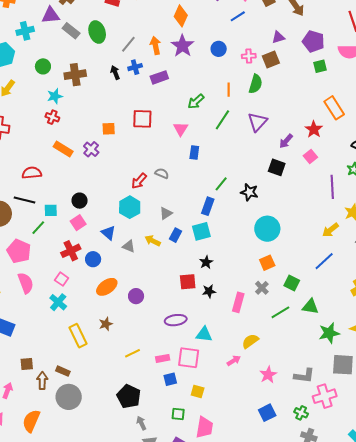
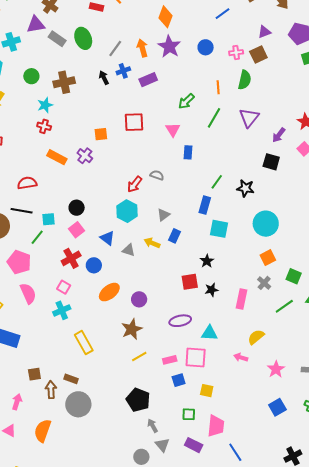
cyan square: (201, 231) -> (219, 229), moved, turned 30
cyan cross: (58, 302) -> (62, 310), turned 30
brown star: (106, 324) -> (132, 329), moved, size x1.5
pink arrow: (234, 361) -> (241, 357), turned -128

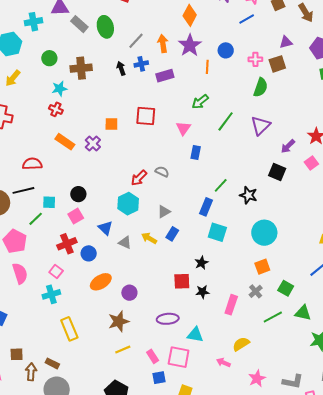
orange line: (218, 87) -> (207, 67), moved
black line: (22, 211) -> (23, 190), turned -30
pink rectangle: (170, 360) -> (153, 356), turned 64

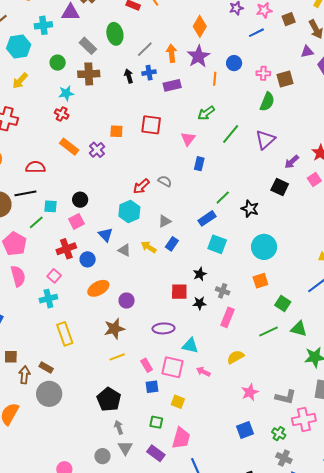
gray rectangle: (79, 24) -> (88, 46), moved
purple triangle: (286, 42) -> (307, 52), moved
blue rectangle: (206, 207) -> (207, 218), turned 30
gray cross: (256, 291) -> (223, 291), moved, turned -32
pink arrow: (223, 362) -> (203, 372), moved

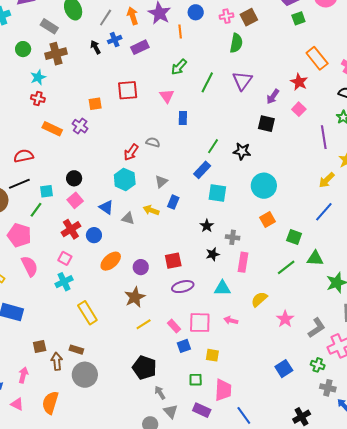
red square: (179, 292) -> (173, 261), moved
cyan triangle: (190, 346) -> (222, 288), moved
pink star: (250, 392) -> (285, 319), moved
gray L-shape: (286, 397) -> (317, 328), turned -35

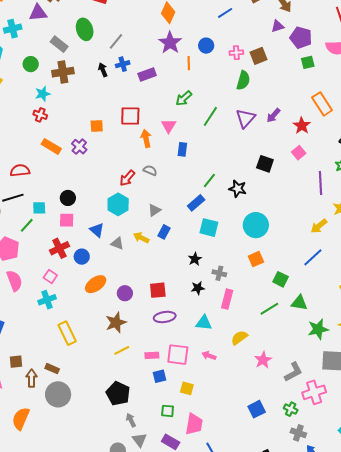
orange arrow: (133, 16) -> (146, 138), moved
purple arrow: (273, 97) -> (273, 115), moved
pink square: (75, 200) -> (67, 220), turned 35
pink rectangle: (174, 326) -> (152, 355), turned -56

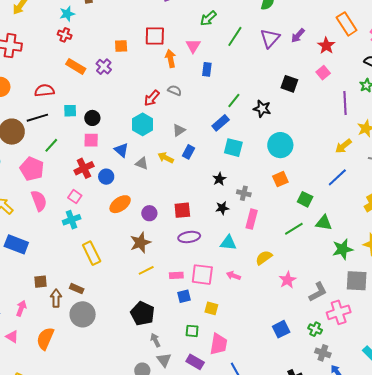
cyan square: (39, 208) -> (70, 111), moved

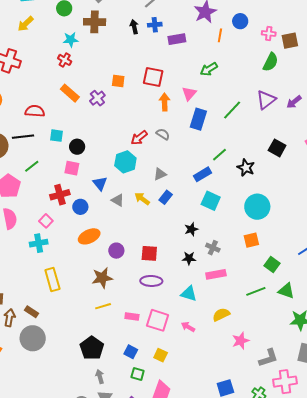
green line: (235, 36) -> (232, 110), moved
blue rectangle: (207, 69) -> (198, 119), size x1.5
pink rectangle: (252, 219) -> (216, 274), turned 54
blue square: (184, 296) -> (131, 352), moved, turned 32

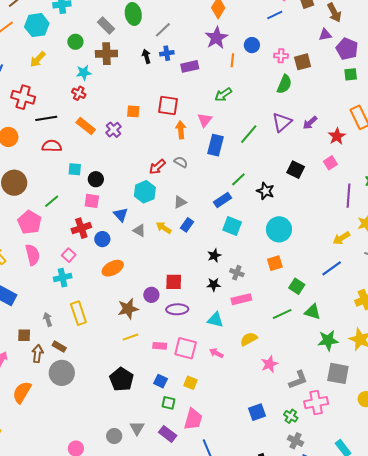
black line: (23, 137) -> (46, 118), moved
purple circle: (116, 251) -> (151, 295), moved
gray arrow: (100, 376) -> (48, 319), moved

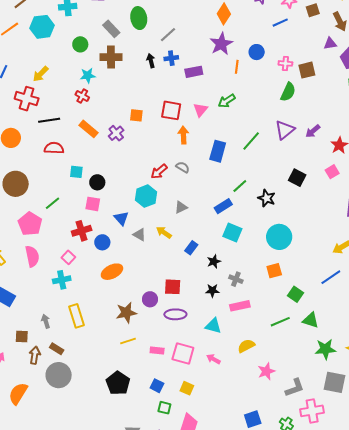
yellow arrow: (38, 59) -> (41, 74), moved
pink triangle: (205, 120) -> (200, 110), moved
blue rectangle: (187, 225) -> (191, 248), moved

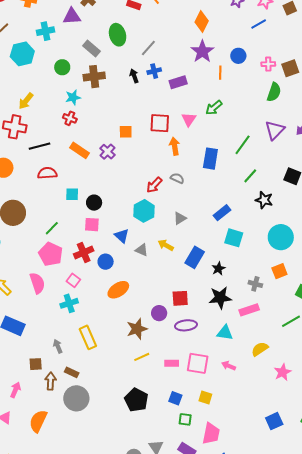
green line: (240, 186) -> (250, 176), moved
pink pentagon: (30, 224) -> (51, 254), moved
blue rectangle: (191, 248) -> (195, 257), size x1.5
gray cross: (236, 279) -> (255, 284), moved
black star: (212, 291) -> (220, 298), size x1.6

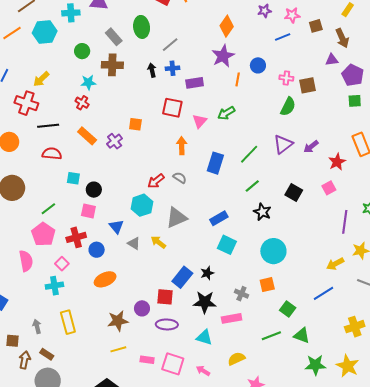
red square: (160, 123) -> (172, 108), moved
gray triangle: (180, 218) -> (176, 218), size x1.6
blue rectangle: (195, 257) -> (182, 277), moved

